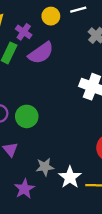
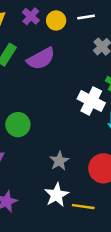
purple cross: (24, 32) -> (31, 16), moved
gray star: (45, 167) -> (59, 161), moved, turned -30

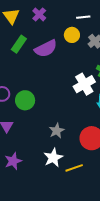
yellow circle: (56, 20) -> (72, 35), moved
white cross: (91, 101) -> (84, 84), turned 30
yellow line: (83, 207) -> (74, 168), turned -30

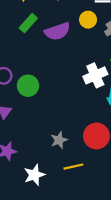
gray star: (57, 131) -> (59, 140), moved
white star: (53, 158) -> (34, 175), moved

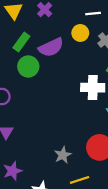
white cross: (95, 75) -> (93, 88), turned 30
green circle: (28, 86) -> (28, 66), moved

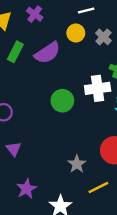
green circle: (28, 66) -> (62, 101), moved

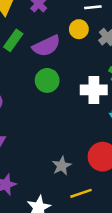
green circle: (62, 101) -> (47, 80), moved

